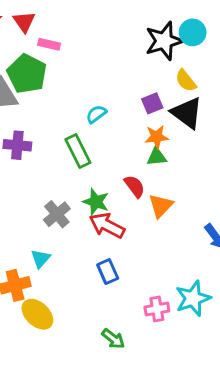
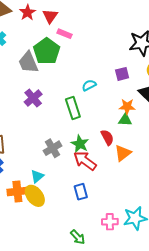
purple square: (152, 103) -> (122, 74), moved
purple cross: (17, 145) -> (33, 98), turned 36
yellow ellipse: (37, 314) -> (35, 196), moved

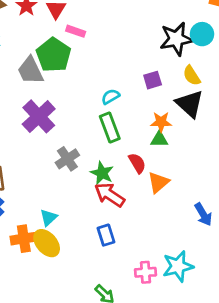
purple cross: (33, 98) -> (39, 116), size x1.4
green rectangle: (73, 108) -> (110, 128), moved
gray cross: (53, 148) -> (67, 159), moved

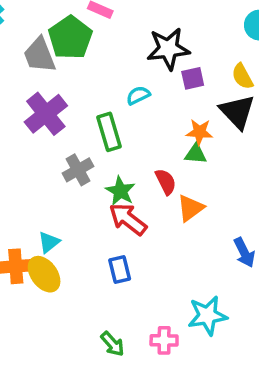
black star: (176, 39) -> (168, 49), moved
green rectangle: (110, 128) -> (109, 132), moved
pink cross: (145, 272) -> (164, 340), moved

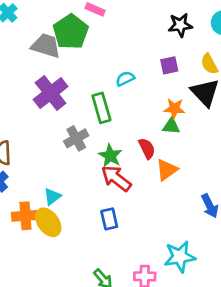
black star: (168, 49) -> (180, 25), moved, size x0.7
gray trapezoid: (40, 55) -> (46, 46), turned 128

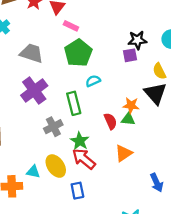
green pentagon: (71, 32) -> (78, 53), moved
purple square: (169, 65) -> (130, 55), moved
red semicircle: (147, 148) -> (110, 121), moved
cyan triangle: (52, 197) -> (33, 172), turned 48
yellow ellipse: (48, 222) -> (56, 166), moved

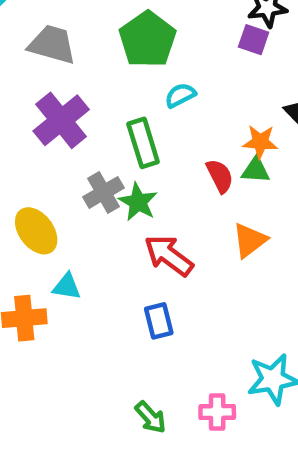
purple square: (130, 55) -> (254, 40), turned 32
green star: (80, 141) -> (138, 202), moved
yellow ellipse: (56, 166) -> (36, 231), moved

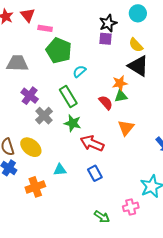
purple cross: (61, 120) -> (30, 96), size x0.7
gray cross: (104, 192) -> (44, 116), moved
cyan triangle: (67, 286) -> (60, 170), moved

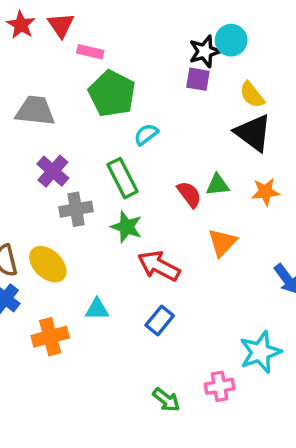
cyan circle: (138, 13) -> (231, 40), moved
orange star: (120, 83) -> (265, 192), moved
gray cross: (44, 116) -> (76, 209), turned 30
blue rectangle: (95, 173) -> (160, 320), turned 63

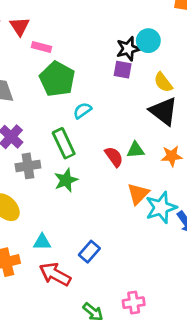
green star: (127, 227) -> (66, 180), turned 30
red arrow: (159, 266) -> (55, 274), moved
cyan star: (260, 352) -> (161, 208), moved

